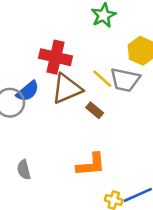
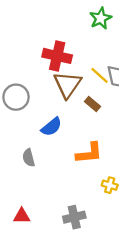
brown triangle: (67, 89) -> (67, 85), turned -32
blue semicircle: (28, 91) -> (51, 127), moved

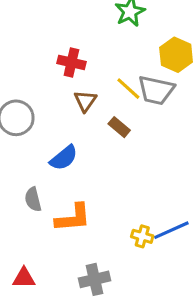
red cross: (57, 56) -> (71, 62), size x0.7
brown triangle: (67, 85) -> (85, 101), size x0.6
orange L-shape: (89, 153) -> (73, 218), moved

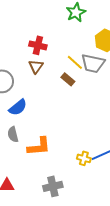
brown triangle: (85, 101) -> (36, 66), moved
brown rectangle: (119, 127) -> (68, 79), moved
blue semicircle: (64, 158) -> (18, 107), moved

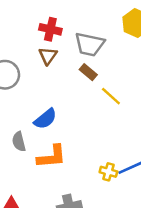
yellow line: (75, 62) -> (111, 96), moved
gray trapezoid: (93, 63) -> (90, 44), moved
blue semicircle: (18, 107) -> (45, 119), moved

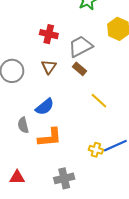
gray trapezoid: (90, 44) -> (81, 46), turned 140
brown triangle: (48, 56) -> (49, 67), moved
yellow line: (111, 96) -> (99, 101), moved

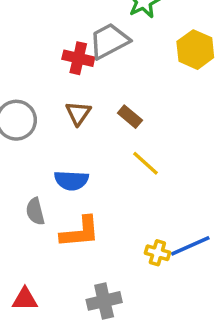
gray trapezoid: (81, 46) -> (109, 41), moved
yellow line: (99, 101) -> (145, 163), moved
blue semicircle: (45, 107) -> (71, 180), turned 42

